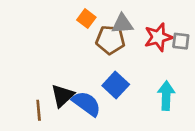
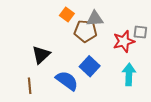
red star: (158, 37) -> (124, 41), moved
black triangle: (62, 96) -> (41, 55), moved

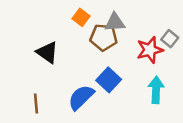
gray square: (140, 32) -> (170, 39), turned 32
black triangle: (41, 55) -> (47, 52), moved, turned -42
blue semicircle: (67, 81) -> (81, 97), turned -80

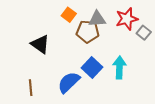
red star: (150, 50) -> (127, 19), moved
cyan arrow: (156, 90) -> (119, 68), moved

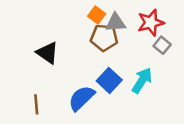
orange square: (69, 15) -> (97, 15), moved
gray square: (144, 33) -> (162, 45), moved
cyan arrow: (119, 68) -> (142, 80), turned 30

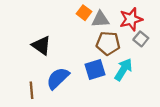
brown pentagon: (104, 38) -> (108, 43), moved
blue square: (109, 80) -> (95, 70), turned 30
blue semicircle: (82, 98) -> (58, 78), moved

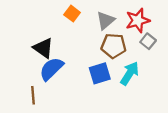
orange square: (84, 13) -> (72, 14), moved
gray triangle: (100, 19) -> (105, 20), turned -36
blue semicircle: (58, 78) -> (51, 69), moved

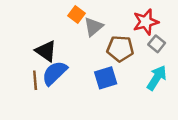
gray triangle: (105, 20) -> (93, 27), moved
cyan arrow: (130, 73) -> (157, 78), moved
brown line: (33, 95) -> (35, 80), moved

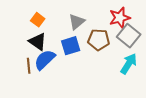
orange square: (76, 15) -> (38, 20), moved
gray square: (157, 44) -> (129, 36), size x1.6
blue square: (106, 78) -> (71, 46), moved

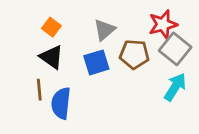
blue semicircle: (45, 60) -> (61, 103), moved, turned -40

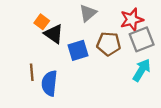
gray triangle: (104, 30) -> (88, 13), moved
gray square: (175, 49) -> (142, 39), turned 30
black triangle: (51, 57) -> (54, 34), moved

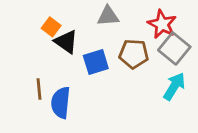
gray triangle: (88, 13) -> (108, 16), turned 36
red star: (132, 20) -> (162, 24), turned -30
gray square: (142, 39) -> (174, 48), turned -30

